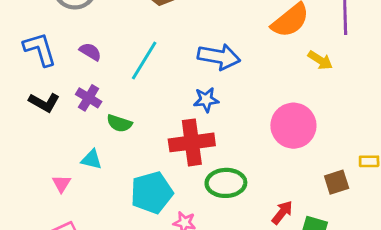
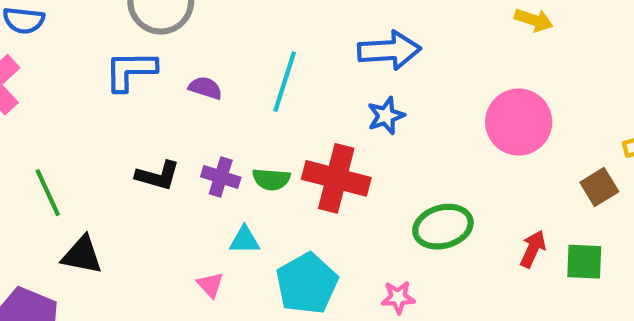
blue L-shape: (40, 49) -> (131, 71), moved, turned -60
purple cross: (89, 98) -> (221, 177), moved
red cross: (192, 142) -> (336, 178), moved, turned 36
cyan pentagon: (152, 193) -> (307, 284), moved

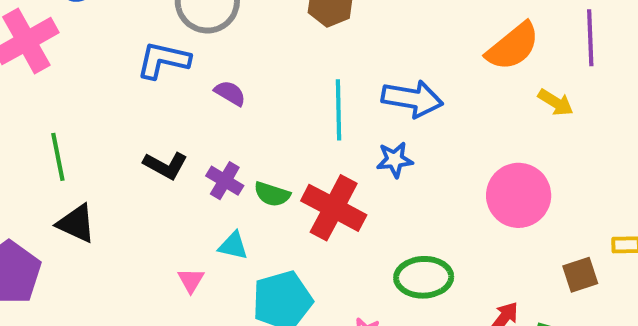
cyan line: (285, 82) -> (339, 110), moved, turned -32

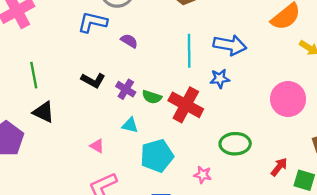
pink triangle: (191, 280) -> (97, 146), moved, turned -32

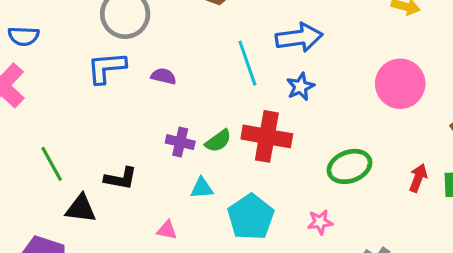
black L-shape: (93, 80) -> (121, 178), moved
green semicircle: (152, 97) -> (218, 141), turned -36

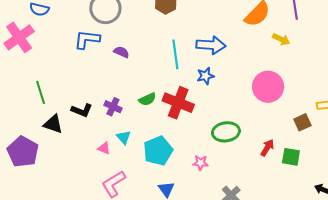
purple cross: (180, 142) -> (113, 107), moved
cyan triangle: (202, 188) -> (124, 137), moved, turned 42

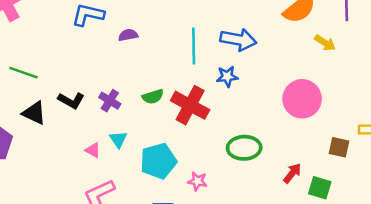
purple semicircle: (121, 52) -> (128, 35), turned -42
green line: (41, 92) -> (23, 73), turned -60
brown square: (302, 122) -> (339, 147), turned 30
pink star: (201, 163) -> (197, 181), moved

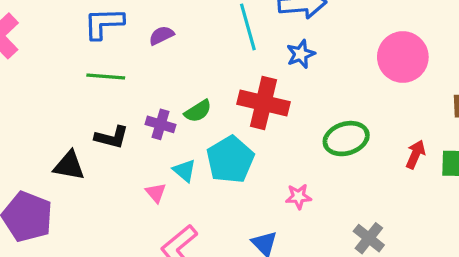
green line: (23, 73) -> (106, 76), moved
green semicircle: (153, 97) -> (198, 111), moved
pink triangle: (93, 150) -> (156, 193), turned 35
cyan pentagon: (158, 161) -> (230, 160), moved

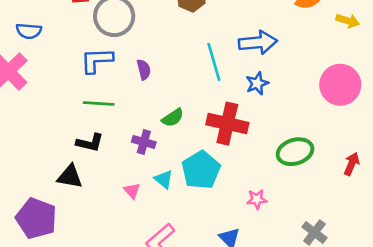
purple semicircle: (161, 35) -> (144, 70), turned 102
green semicircle: (198, 111) -> (173, 118), moved
black L-shape: (112, 137) -> (90, 143), moved
pink triangle: (156, 193) -> (132, 191), moved

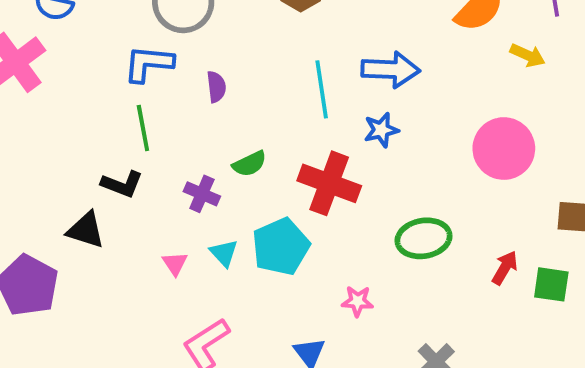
green line: (99, 104) -> (143, 128), turned 68

